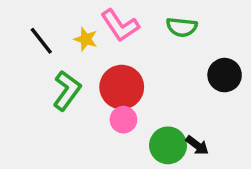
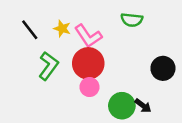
pink L-shape: (120, 25) -> (88, 36), moved
black circle: (225, 75) -> (163, 68), moved

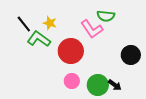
pink L-shape: (88, 36) -> (92, 29), moved
green L-shape: (48, 66) -> (39, 39), moved, turned -90
pink circle: (90, 87) -> (72, 81), moved

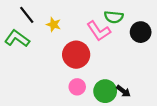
black line: (24, 24) -> (27, 15), moved
green L-shape: (39, 39) -> (17, 38), moved
black circle: (131, 55) -> (141, 32), moved

